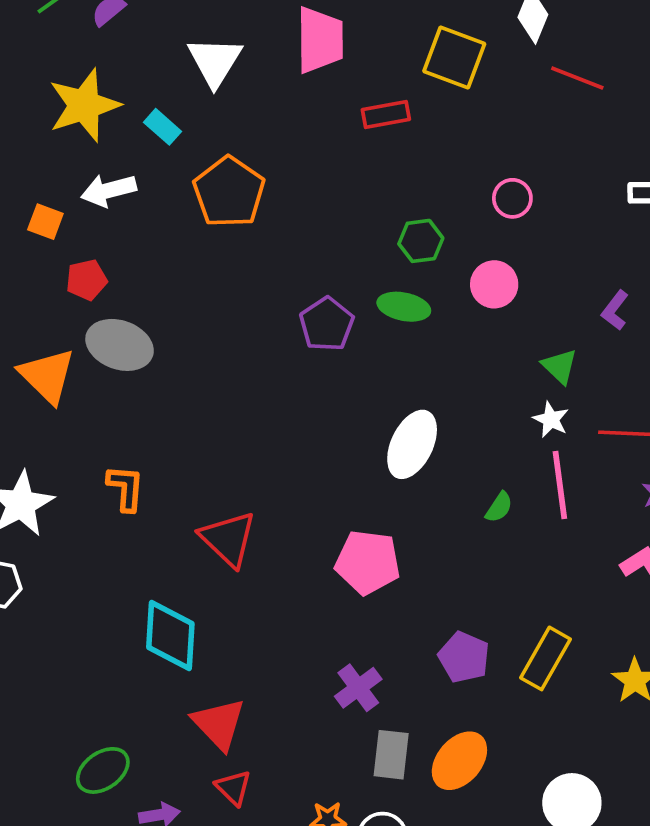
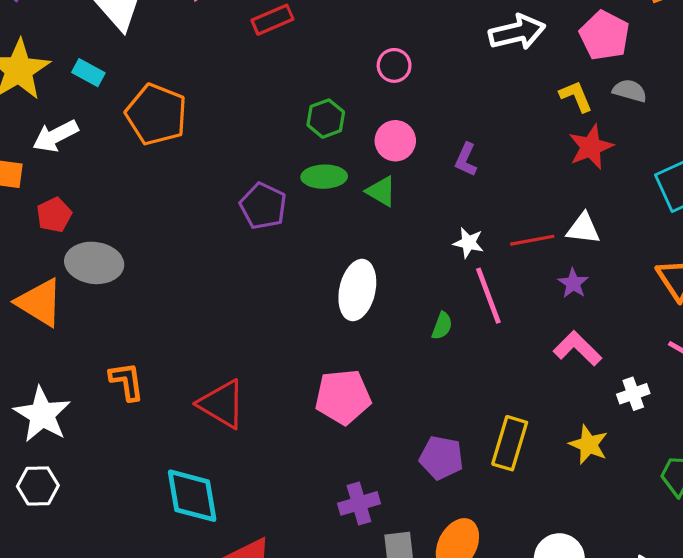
purple L-shape: (615, 310) -> (466, 160), moved
green triangle: (560, 366) -> (381, 191), moved
purple cross: (358, 688) -> (359, 503), turned 33

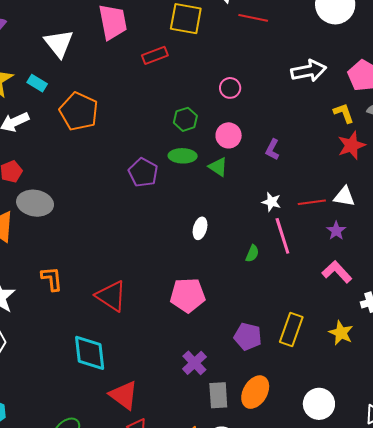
white ellipse: (357, 290) -> (200, 228), size x0.6
purple cross: (359, 503) -> (194, 363), turned -30

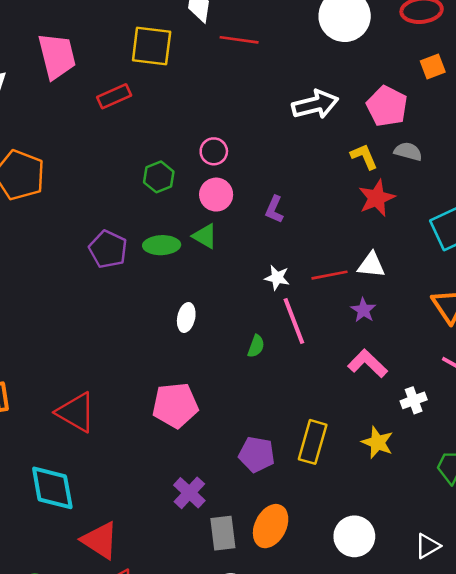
pink circle: (230, 88) -> (214, 151), moved
green ellipse: (183, 156) -> (162, 245), moved

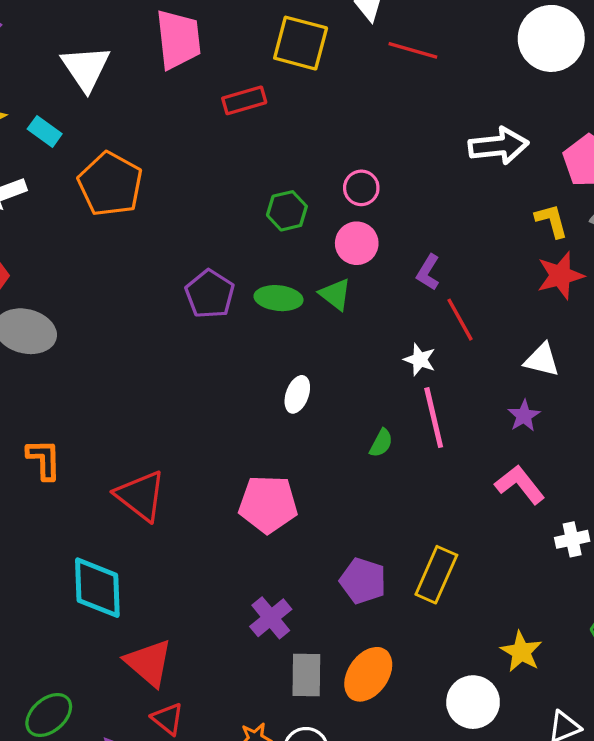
red line: (329, 275) -> (460, 320), moved, turned 64
yellow star: (377, 442) -> (521, 652), moved

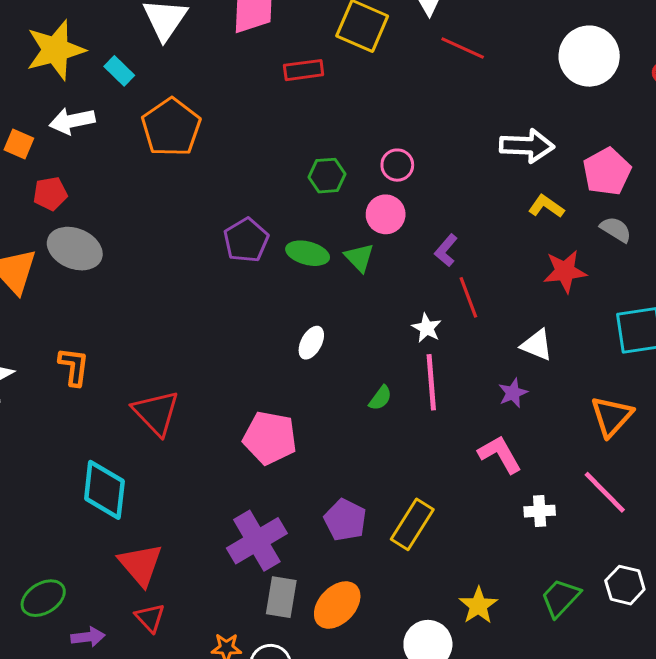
yellow L-shape: (552, 221) -> (546, 206), moved, turned -48
purple cross: (271, 618) -> (257, 541), size x1.5

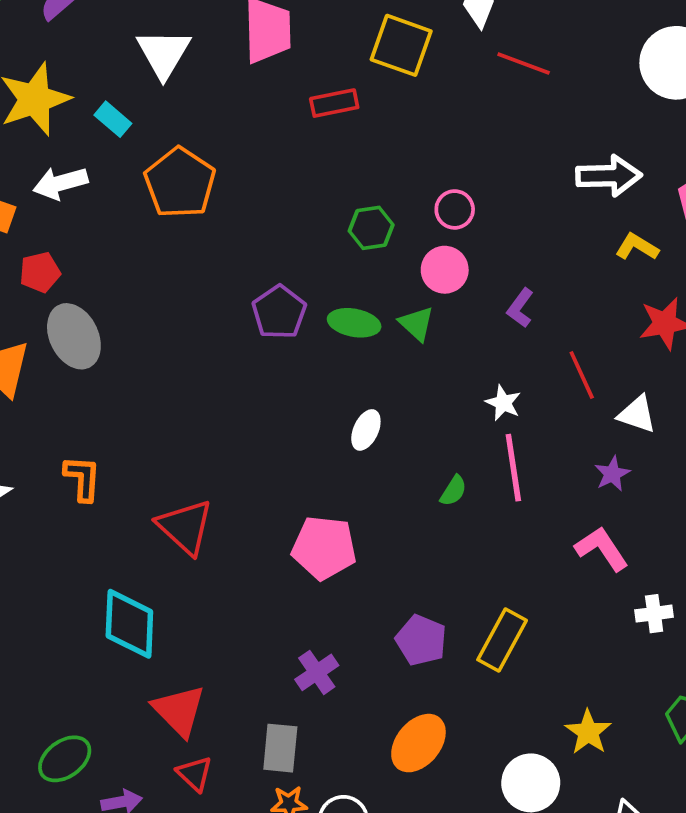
gray ellipse: (75, 249) -> (74, 336), turned 45
red line: (468, 297) -> (582, 375), moved
purple cross: (257, 541) -> (317, 672), size x0.6
gray rectangle: (281, 597) -> (280, 748), moved

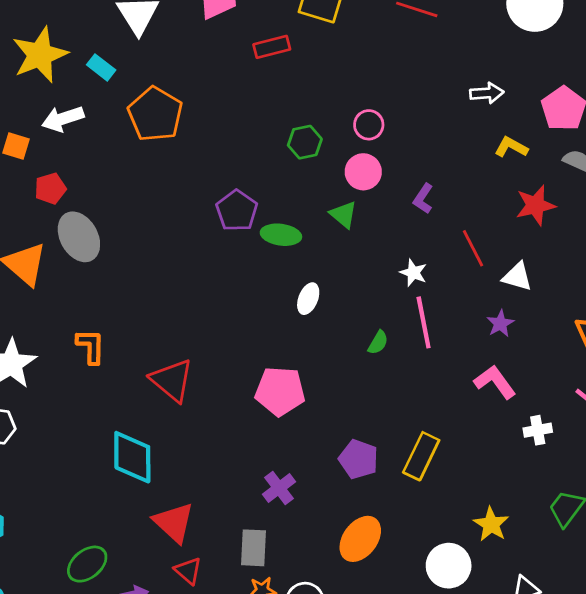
white arrow: (609, 176) -> (487, 93), size x0.7
green ellipse: (354, 323) -> (281, 235), moved

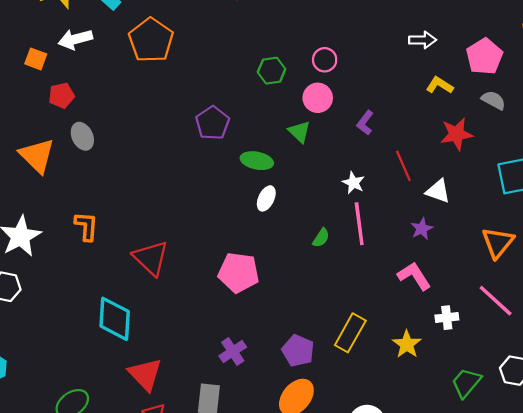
green ellipse: (281, 235) -> (257, 161), moved
gray ellipse: (79, 237) -> (82, 136), size x0.7
purple pentagon: (359, 459) -> (298, 351), moved
yellow star: (491, 524) -> (407, 344), moved

